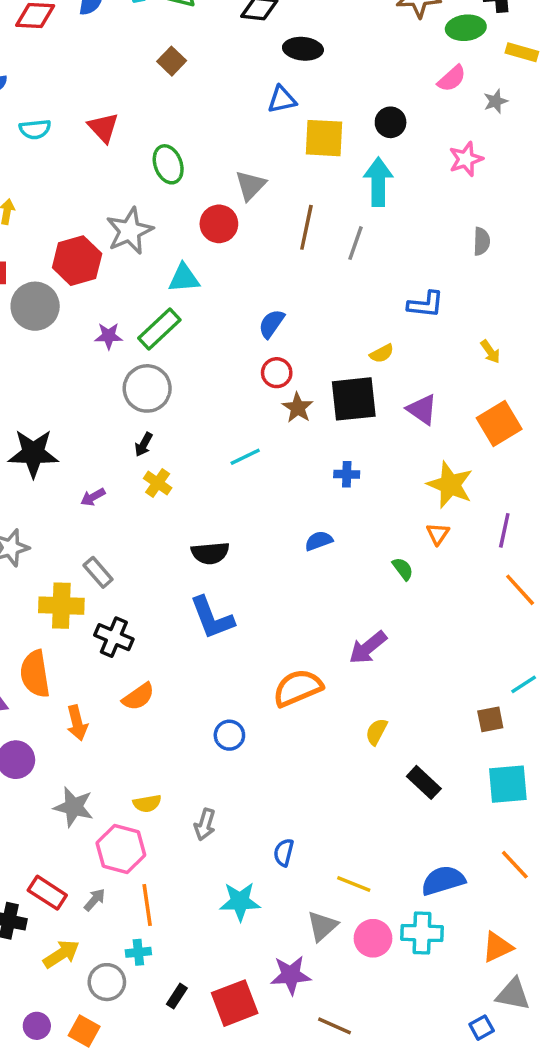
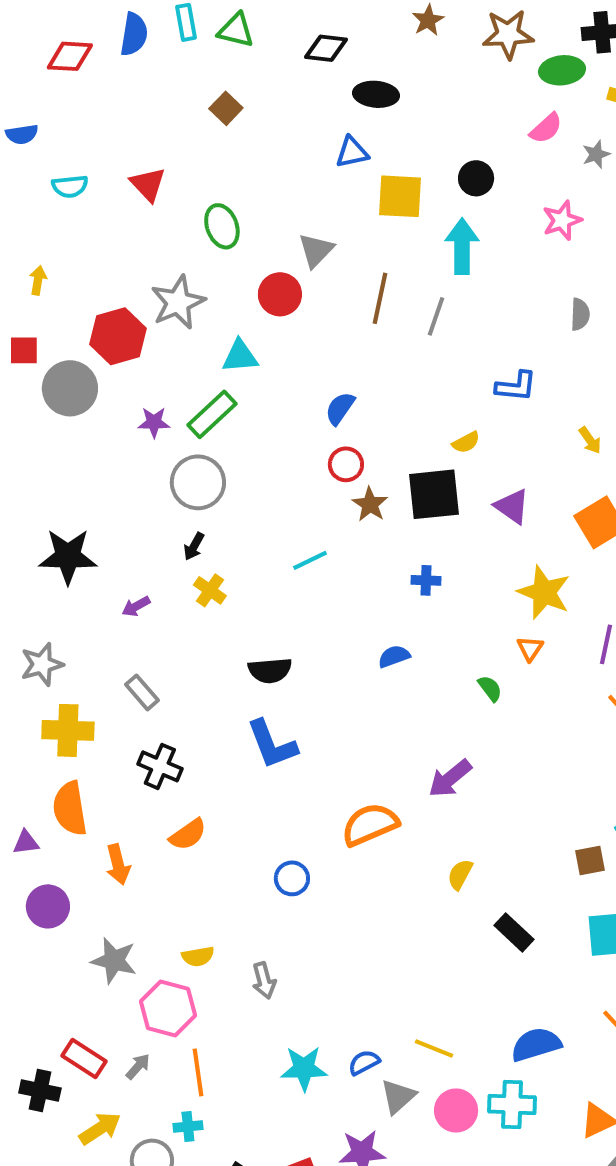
yellow cross: (61, 606) -> (68, 730), moved
gray arrow: (205, 824) -> (264, 980), turned -32
blue semicircle: (284, 852) -> (364, 1062), moved, turned 48

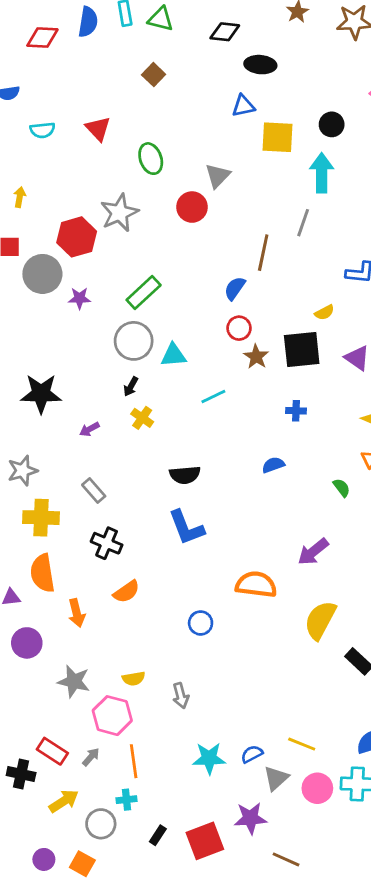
brown line: (380, 298) -> (263, 253), moved
cyan triangle: (240, 356) -> (173, 355), moved
purple star: (154, 422) -> (79, 298), moved
orange semicircle: (370, 824) -> (256, 585), turned 30
yellow semicircle: (460, 874) -> (320, 620), size x1.8

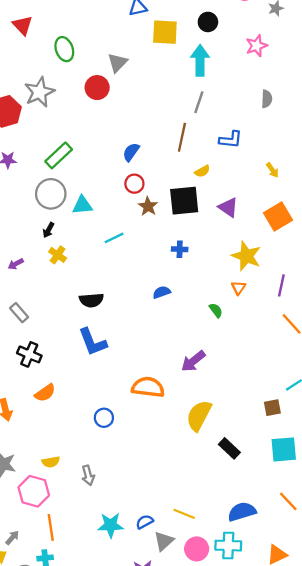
gray line: (303, 223) -> (199, 102), moved
brown line: (263, 253) -> (182, 137), moved
gray arrow: (91, 757) -> (12, 538), moved

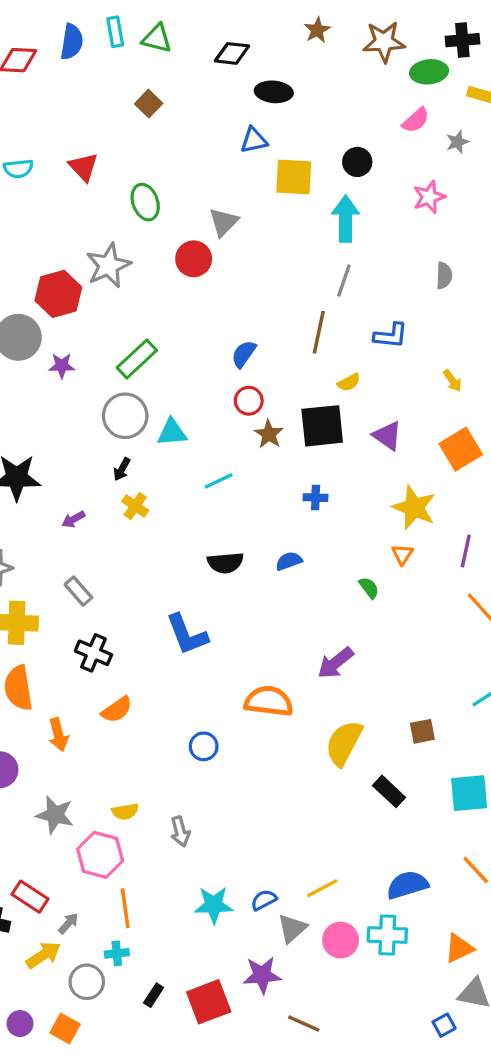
black semicircle: (91, 300) -> (225, 563), moved
brown square: (272, 408) -> (422, 731), moved
yellow line: (184, 514) -> (322, 888), turned -50

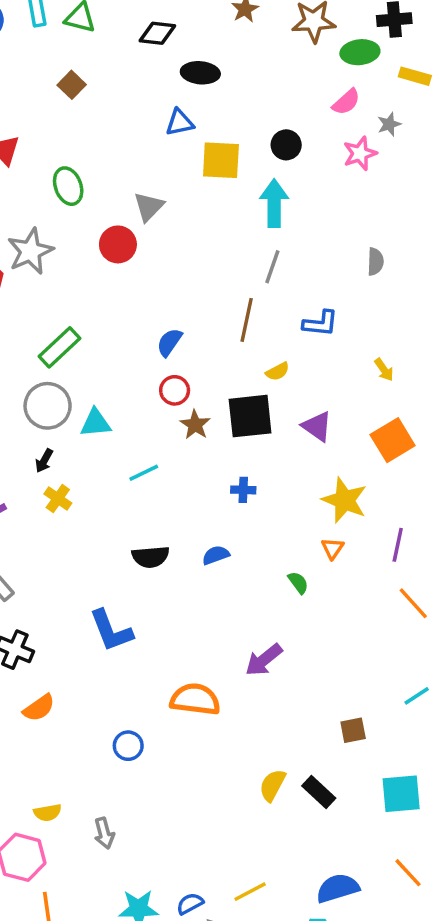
pink star: (429, 197) -> (360, 153), moved
yellow semicircle: (344, 743) -> (272, 785), moved, size x0.7

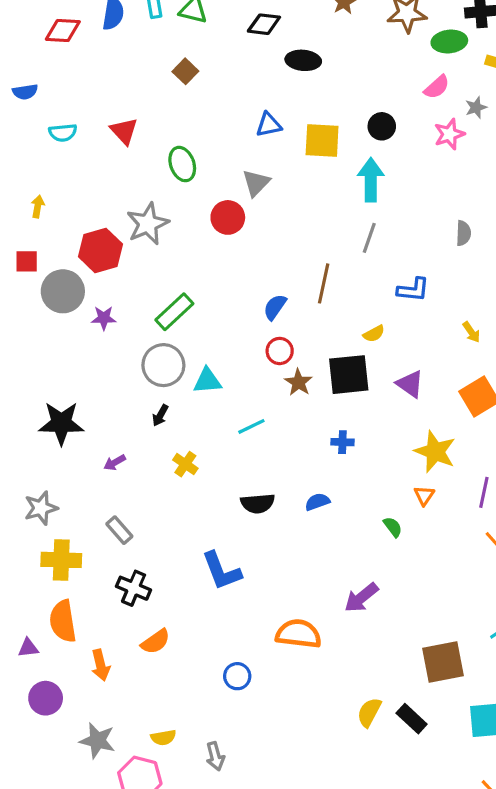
blue triangle: (180, 123) -> (269, 125), moved
brown line: (247, 320) -> (324, 283), moved
yellow cross: (58, 498) -> (185, 464), moved
brown square: (353, 730) -> (443, 662), size x1.8

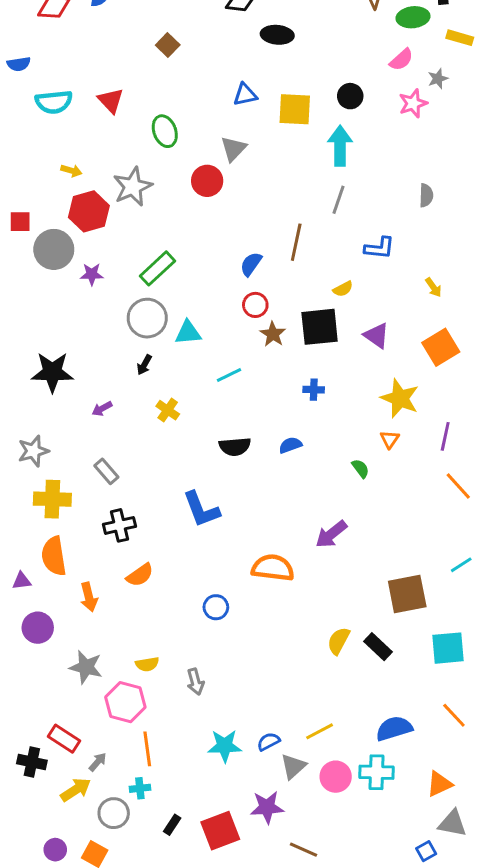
cyan semicircle: (63, 133) -> (54, 102), size x1.4
yellow arrow: (38, 206) -> (71, 171), moved, turned 96
black cross: (134, 588) -> (119, 525), turned -36

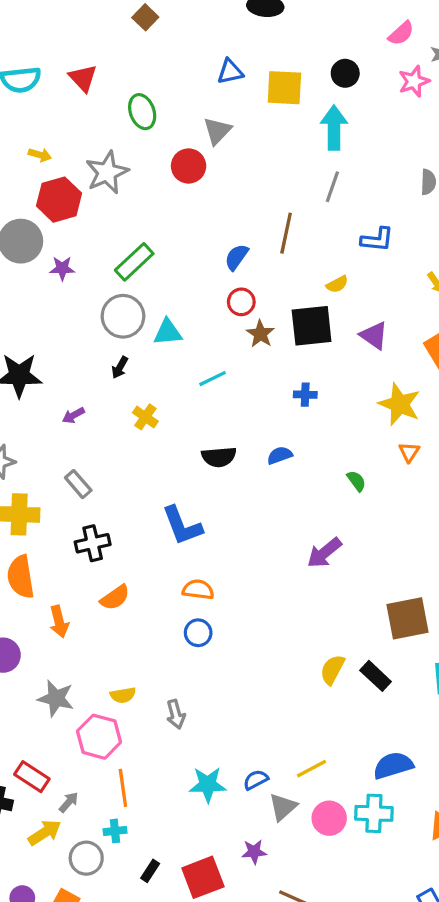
orange triangle: (390, 439) -> (409, 452), moved
orange semicircle: (273, 568) -> (198, 590), moved, size x0.7
purple star: (267, 807) -> (254, 852), size x0.7

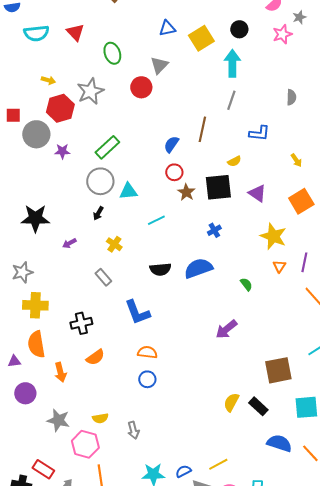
yellow square: (284, 88) -> (201, 38), turned -35
blue cross: (305, 395) -> (214, 230), turned -32
blue semicircle: (280, 455) -> (198, 268), size x1.8
gray rectangle: (78, 484) -> (103, 277), moved
blue semicircle: (393, 765) -> (279, 443), moved, turned 35

